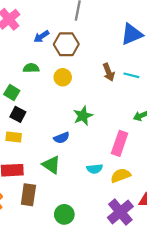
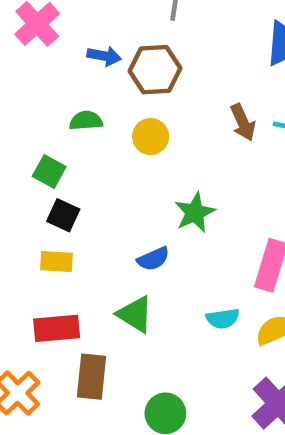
blue arrow: (41, 36) -> (104, 56), turned -133

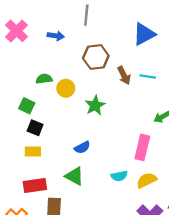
blue arrow: (104, 56) -> (56, 36), moved
brown hexagon: (155, 70) -> (96, 57), moved
yellow circle: (151, 137) -> (66, 88), moved
green star: (195, 213) -> (95, 105), moved

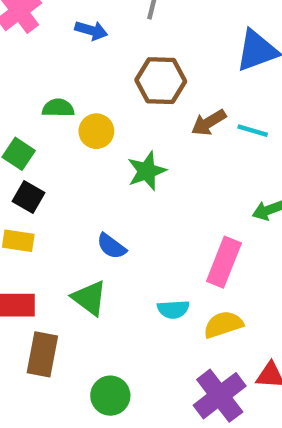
brown arrow: (124, 75) -> (209, 123), turned 78
blue semicircle: (82, 147) -> (111, 246), turned 56

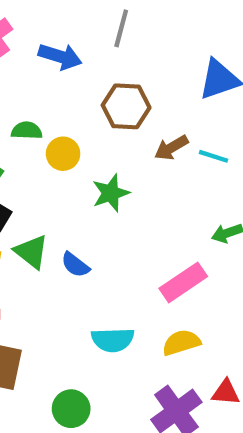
blue arrow: (91, 30) -> (60, 56), size x1.4
pink rectangle: (224, 262) -> (183, 282), turned 33
green triangle: (89, 298) -> (31, 252), moved
cyan semicircle: (173, 309) -> (113, 340), moved, size x1.4

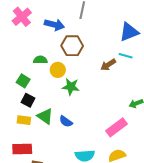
brown hexagon: (126, 106) -> (72, 46), moved
cyan line: (213, 156) -> (126, 56), moved
green star: (111, 193) -> (71, 87), moved, turned 30

